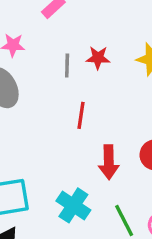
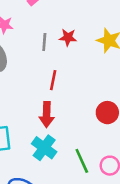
red arrow: (109, 162) -> (47, 114), moved

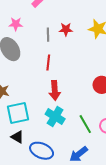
red line: (53, 80) -> (48, 63), moved

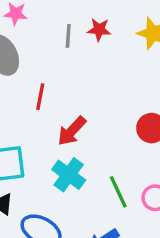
red line: (48, 63) -> (40, 97), moved
red arrow: (55, 90) -> (72, 131), turned 42

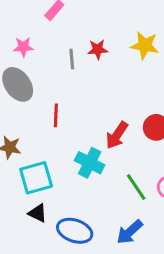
red arrow: (72, 131) -> (117, 135), moved
cyan cross: (69, 175) -> (90, 163), moved

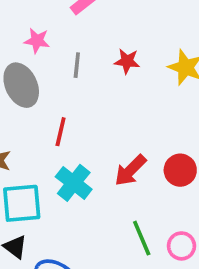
gray line: (72, 59) -> (77, 65), moved
cyan cross: (90, 163) -> (74, 183), moved

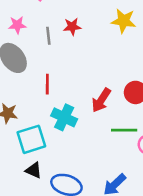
red star: (127, 61) -> (72, 27), moved
green line: (142, 238) -> (124, 130), moved, turned -55

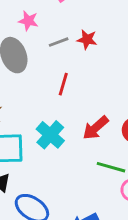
gray line: (48, 36) -> (59, 42), turned 60
red line: (47, 84) -> (63, 84), moved

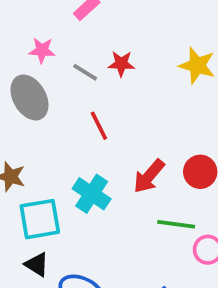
gray line: (59, 42) -> (85, 72), turned 60
red line: (63, 84) -> (99, 126), turned -35

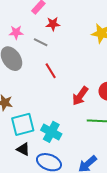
red star: (121, 64) -> (53, 24), moved
cyan cross: (92, 194) -> (51, 132), moved

